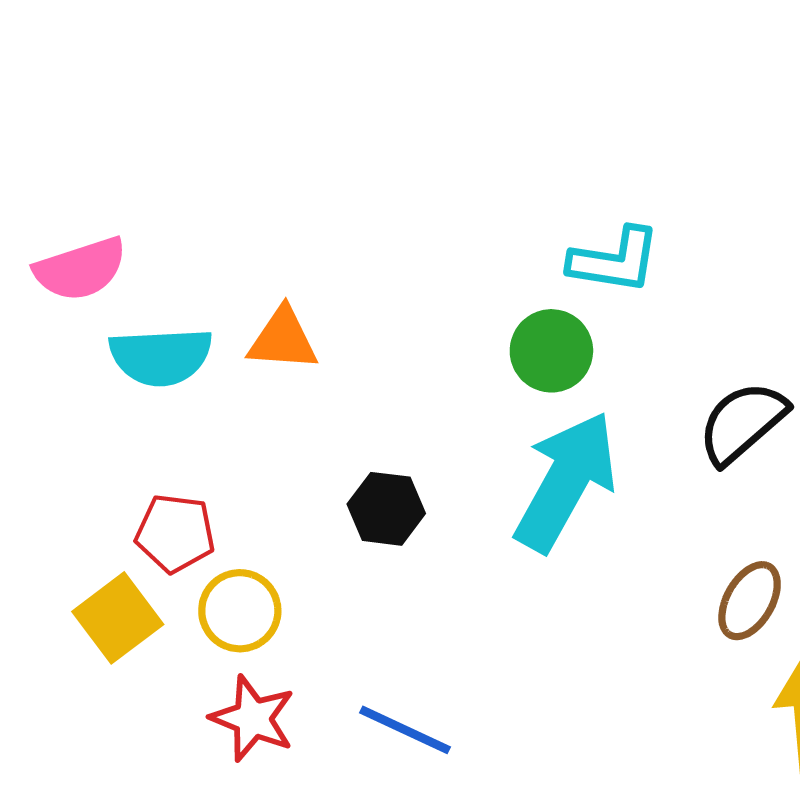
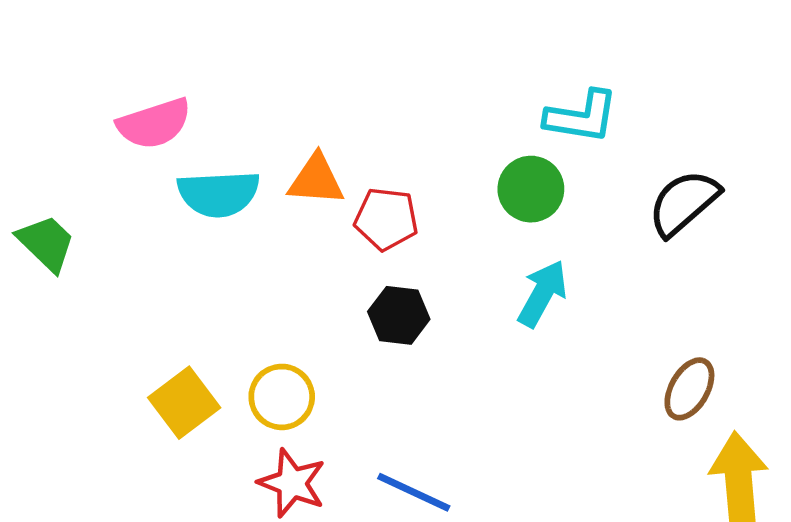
black semicircle: (742, 423) -> (684, 203), moved
cyan arrow: (566, 482) -> (542, 294), size x0.6
red pentagon: (175, 533) -> (386, 219), moved

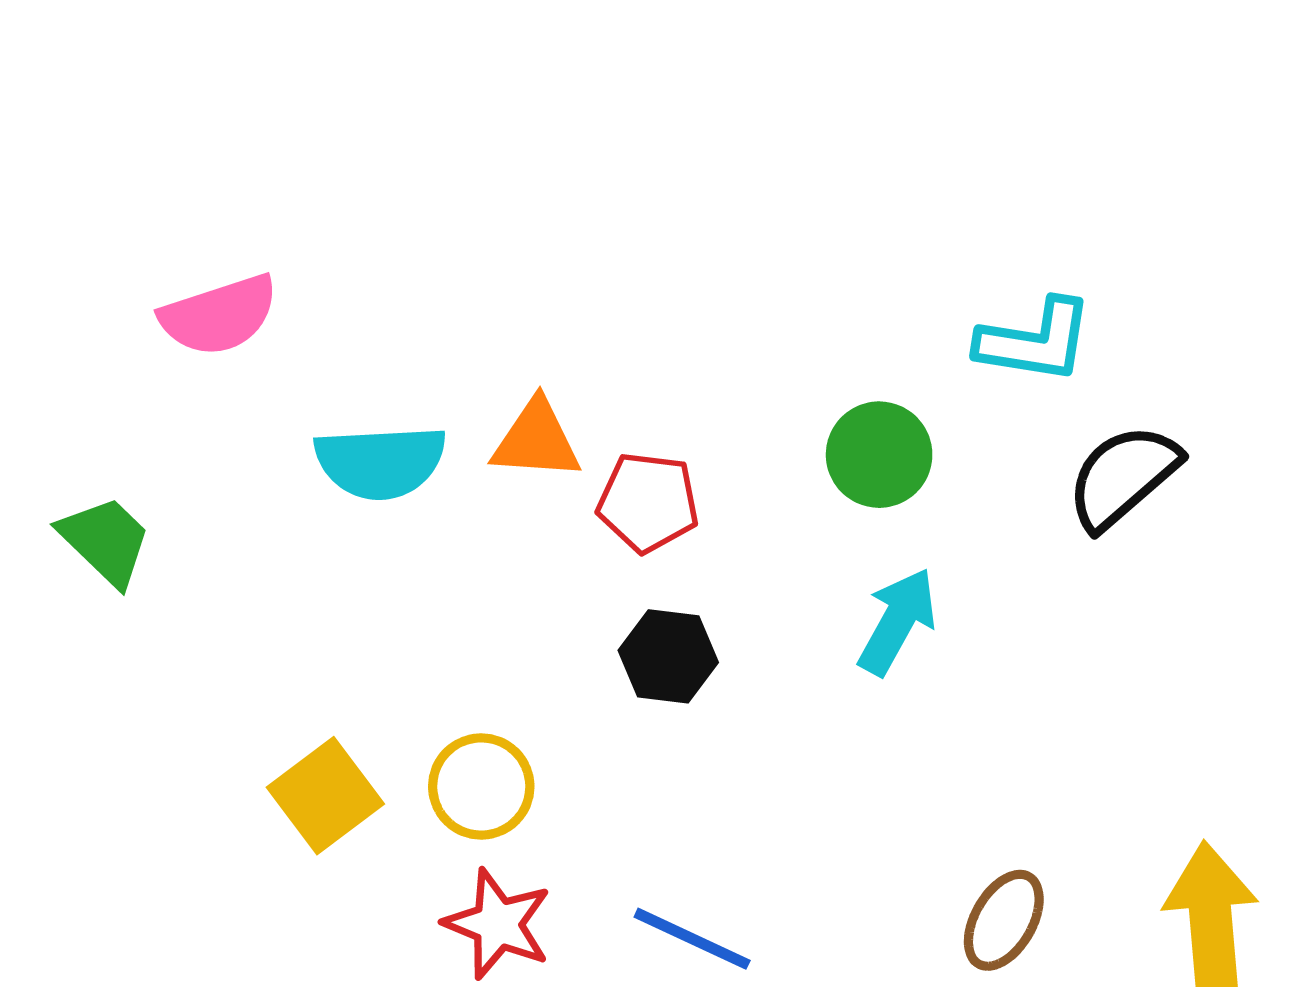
cyan L-shape: (581, 117) -> (1035, 341), moved
pink semicircle: (154, 124) -> (219, 315), moved
brown ellipse: (689, 389) -> (1004, 920), moved

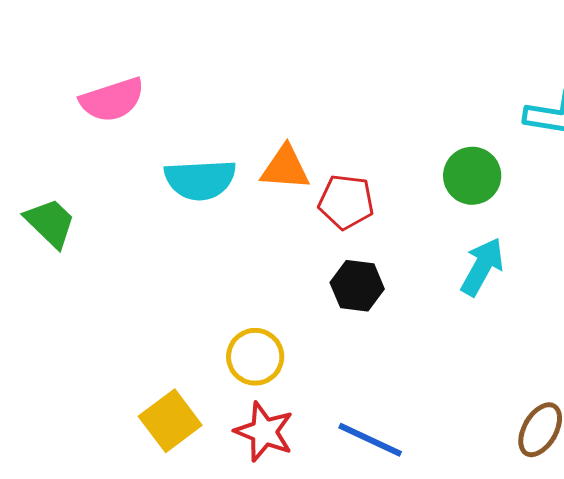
yellow square: (325, 796) -> (170, 421), moved

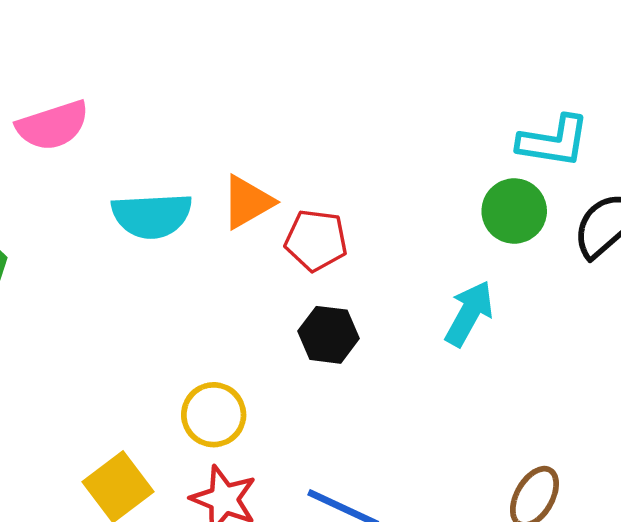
orange triangle: (285, 168) -> (247, 202), turned -34
green circle: (472, 176) -> (514, 211), moved

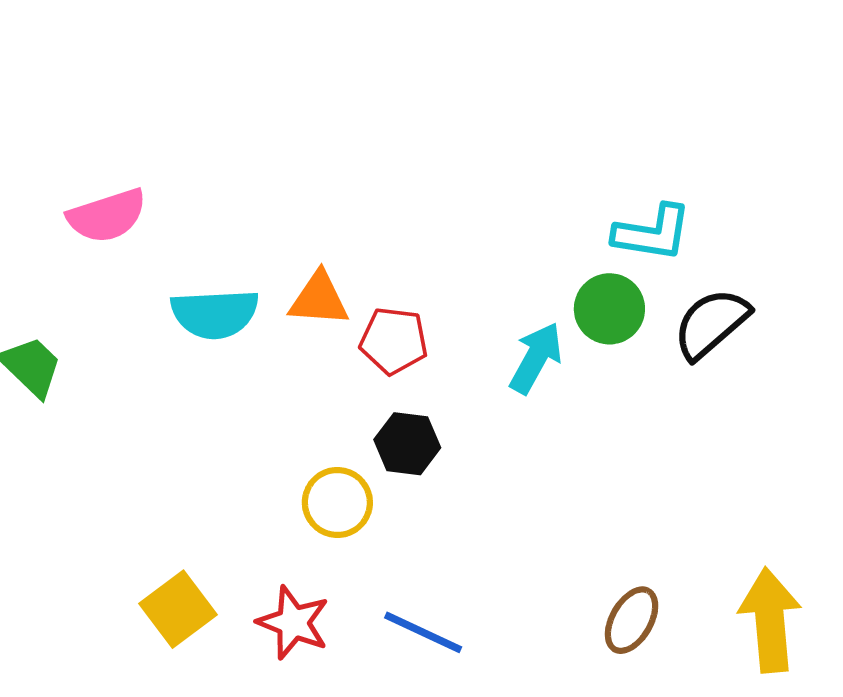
orange triangle: (247, 202) -> (319, 299), turned 34
cyan arrow: (469, 313) -> (536, 358), moved
yellow circle: (214, 415) -> (337, 502), moved

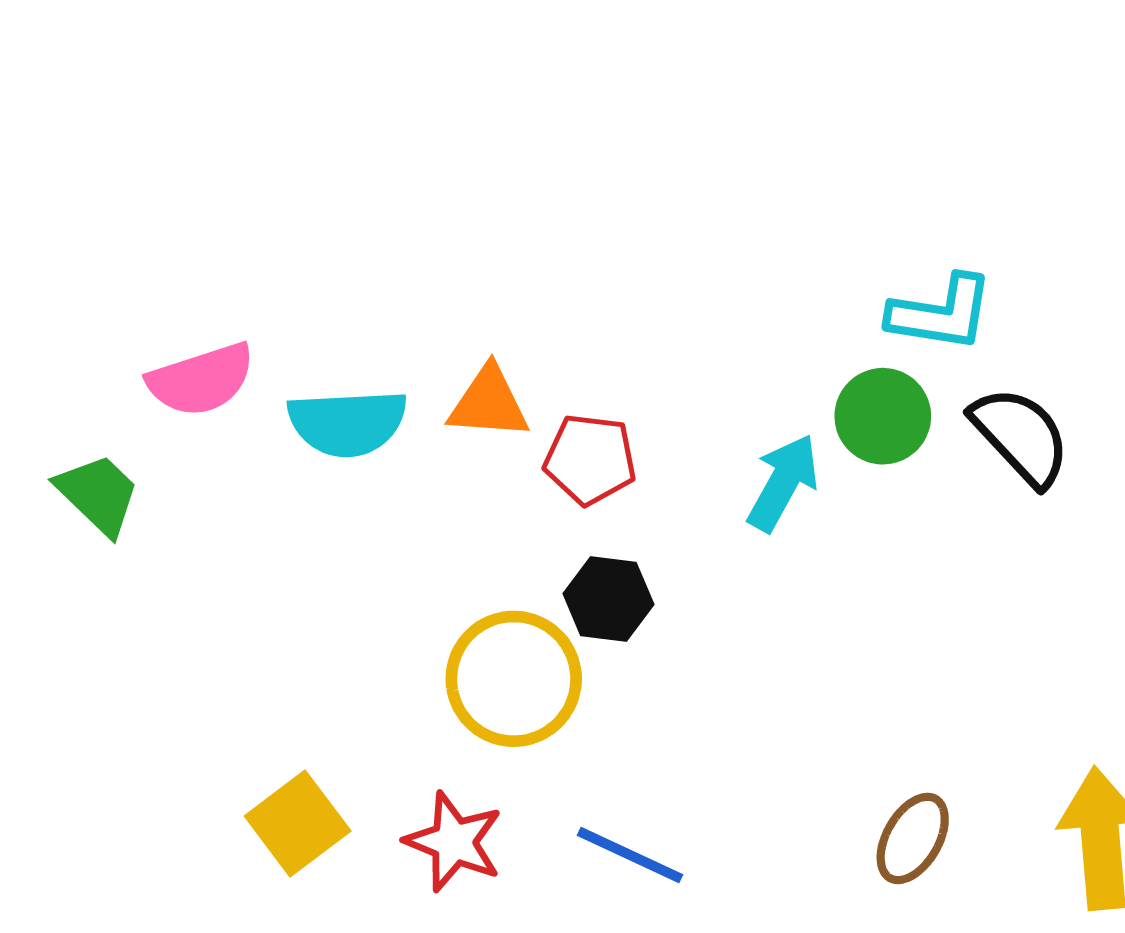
pink semicircle: (107, 216) -> (201, 380), moved
black semicircle: (711, 324) -> (1021, 436), turned 88
yellow circle: (337, 502) -> (514, 679), size x1.4

